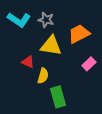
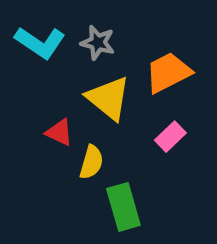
yellow triangle: (51, 46) -> (108, 98), turned 30
pink rectangle: (89, 64) -> (170, 137), moved

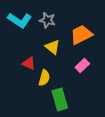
yellow triangle: (108, 98) -> (52, 47), size x0.7

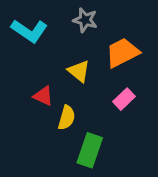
gray star: (47, 20) -> (85, 20), moved
green rectangle: (60, 99) -> (90, 150), turned 35

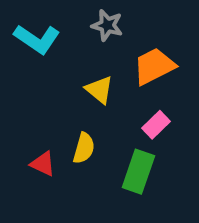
red triangle: (43, 96) -> (43, 164), moved
green rectangle: (90, 150) -> (138, 172), moved

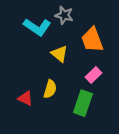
cyan L-shape: (37, 39) -> (37, 27), moved
orange trapezoid: (154, 66) -> (92, 40), turned -84

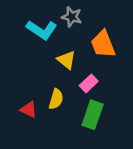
pink rectangle: (93, 75) -> (89, 83), moved

